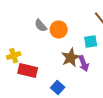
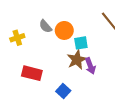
cyan square: (91, 42) -> (81, 43), moved
yellow cross: (14, 56) -> (17, 38), moved

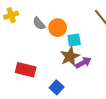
yellow cross: (17, 38) -> (11, 15), moved
purple arrow: (90, 66) -> (83, 63), turned -98

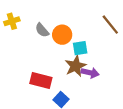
purple arrow: (83, 63) -> (90, 73), turned 42
red rectangle: (26, 70) -> (41, 81), moved

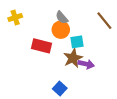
gray semicircle: (42, 30) -> (62, 17), moved
red rectangle: (41, 81) -> (42, 46), moved

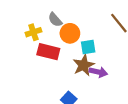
yellow cross: (15, 17) -> (33, 32), moved
gray semicircle: (62, 17) -> (55, 20), moved

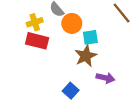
red rectangle: (48, 52) -> (37, 41), moved
purple arrow: (98, 72) -> (105, 78), moved

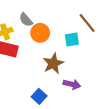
cyan square: (90, 37) -> (72, 39), moved

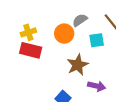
gray semicircle: (26, 20) -> (80, 20), moved, turned 96

